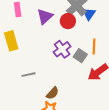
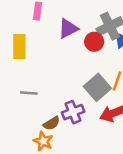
purple cross: (62, 49) -> (73, 112), moved
gray square: (80, 56) -> (97, 87), size x1.5

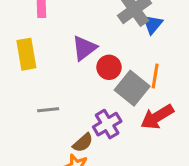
purple triangle: (68, 29) -> (84, 48), moved
red circle: (94, 42) -> (109, 67), moved

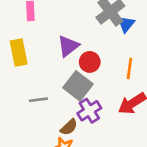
gray square: (132, 88) -> (78, 86), moved

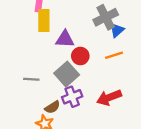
purple triangle: (68, 46) -> (65, 39), turned 30
yellow rectangle: (19, 52) -> (44, 21), moved
orange line: (129, 68) -> (114, 55), moved, turned 54

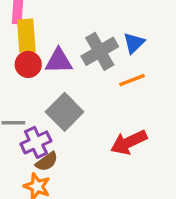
gray cross: (106, 17) -> (100, 51), moved
red circle: (80, 56) -> (28, 64), moved
purple cross: (72, 97) -> (36, 142), moved

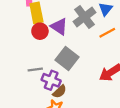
purple triangle: (59, 61) -> (59, 26), turned 42
purple cross: (36, 142) -> (51, 80), turned -36

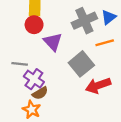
purple triangle: (59, 26) -> (53, 42), moved
gray square: (67, 58) -> (81, 64), moved

